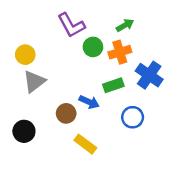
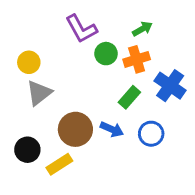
green rectangle: (113, 85) -> (129, 97), turned -30
blue arrow: (89, 102) -> (112, 129), moved
brown circle: (66, 113) -> (75, 129), size x1.5
yellow rectangle: (85, 144) -> (59, 164), moved, turned -70

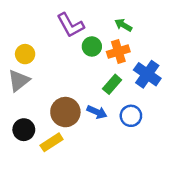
green arrow: (142, 29) -> (123, 25), turned -120
gray triangle: (39, 93) -> (19, 81), moved

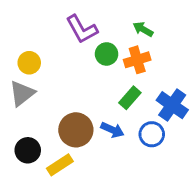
blue cross: (147, 74) -> (172, 105), moved

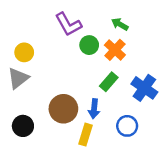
orange cross: (137, 60) -> (115, 50), turned -30
blue arrow: (112, 130) -> (94, 109), turned 72
blue circle: (152, 134) -> (127, 126), moved
yellow rectangle: (60, 165) -> (85, 135), moved, turned -40

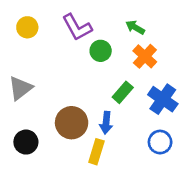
orange cross: (115, 50) -> (145, 56), moved
yellow circle: (24, 52) -> (27, 27), moved
blue circle: (127, 126) -> (160, 142), moved

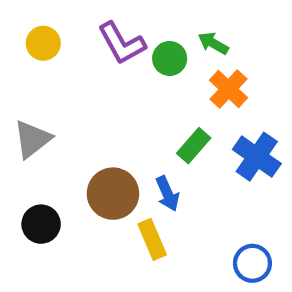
green circle: (101, 51) -> (170, 58), moved
blue arrow: (106, 123) -> (167, 194), turned -30
blue circle: (160, 142) -> (252, 263), moved
yellow rectangle: (96, 152) -> (152, 239), turned -40

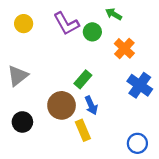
green arrow: (213, 43) -> (114, 14), moved
green rectangle: (194, 146) -> (83, 79), moved

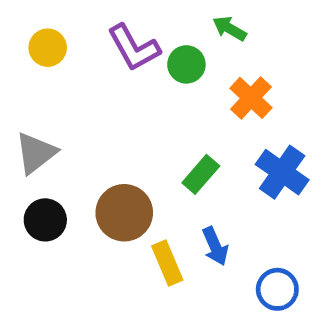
green rectangle: (83, 79) -> (201, 174), moved
blue arrow: (91, 105) -> (215, 246), moved
black circle: (22, 122) -> (45, 220), moved

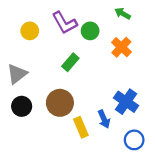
green arrow: (229, 29) -> (123, 14), moved
yellow circle: (48, 48) -> (30, 31), moved
blue cross: (282, 172) -> (126, 102), moved
green rectangle: (201, 174) -> (70, 62), moved

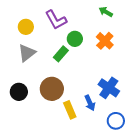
green circle: (90, 31) -> (75, 39), moved
gray triangle: (17, 74) -> (27, 53), moved

